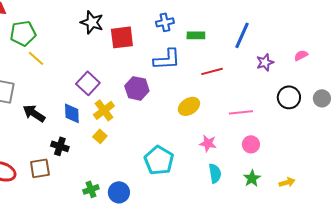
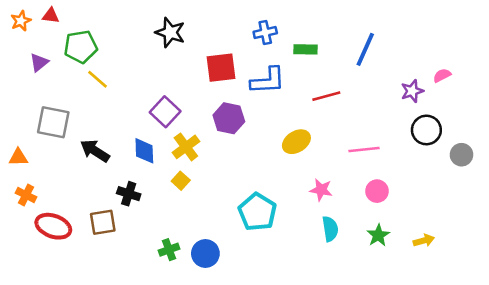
red square: (122, 37) -> (221, 68), moved
purple star: (265, 62) -> (412, 91), moved
gray circle: (322, 98) -> (461, 155), moved

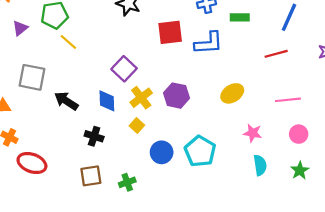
red line: (326, 96) -> (276, 54), moved
purple hexagon: (229, 118) -> (177, 96), moved
brown square: (103, 222) -> (91, 176), moved
blue circle: (205, 253) -> (162, 152), moved

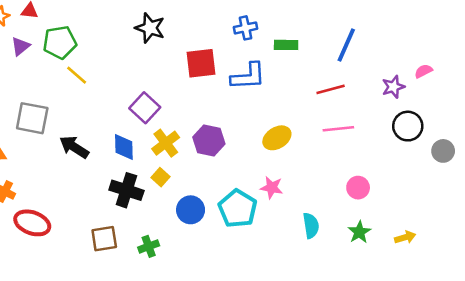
purple triangle: (20, 28) -> (20, 46), moved
pink line: (288, 100) -> (338, 129), moved
pink star: (253, 133) -> (272, 188), moved
black cross: (94, 136) -> (126, 190), moved, size x1.4

